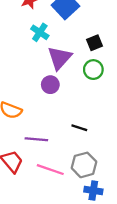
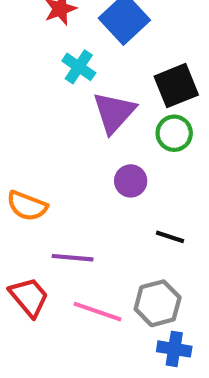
black square: (94, 43) -> (176, 86), size x1.5
purple circle: (50, 85) -> (131, 181), moved
black line: (79, 128) -> (170, 237), moved

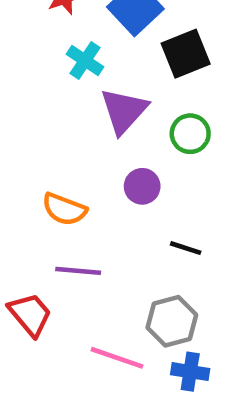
black square: (176, 86) -> (186, 54), moved
orange semicircle: (27, 206) -> (64, 209), moved
pink line: (97, 312) -> (117, 358), moved

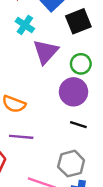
purple circle: (142, 186) -> (74, 92), moved, size x1.5

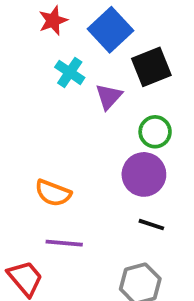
purple triangle: (46, 52) -> (109, 97), moved, size x0.7

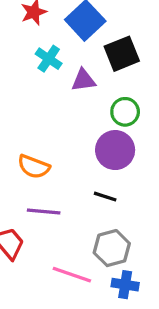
purple triangle: (109, 97) -> (84, 80), turned 40
black line: (151, 225) -> (105, 197), moved

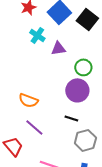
black square: (122, 54) -> (87, 19), moved, turned -30
purple line: (44, 212) -> (34, 127), turned 36
gray hexagon: (112, 248) -> (85, 140), moved

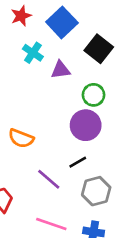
black square: (87, 19) -> (99, 49), moved
black line: (71, 118) -> (78, 162), turned -48
purple line: (34, 127) -> (49, 179), moved

